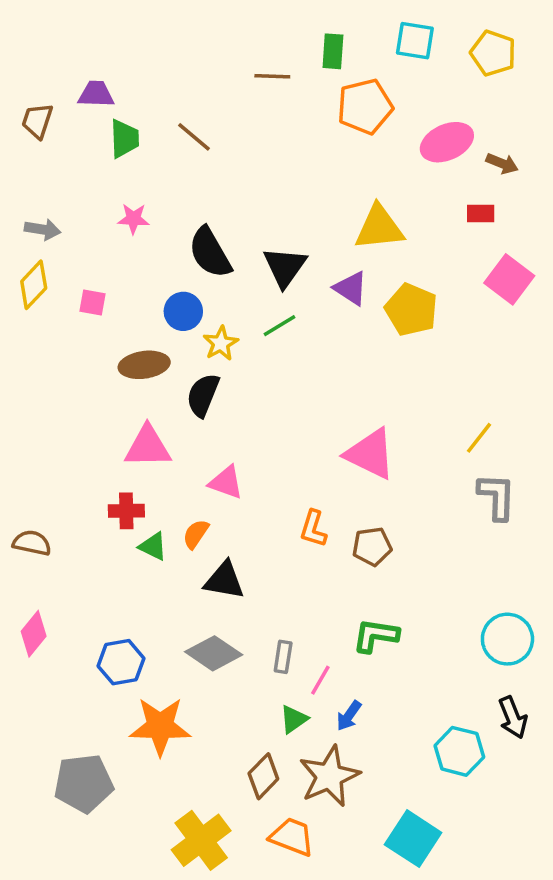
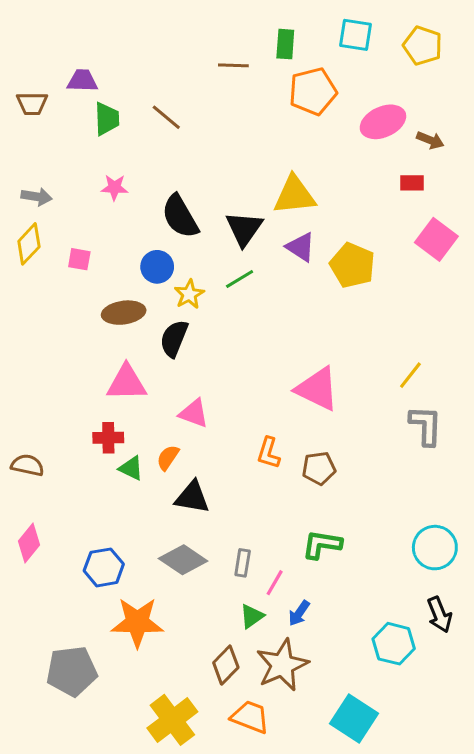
brown trapezoid: (37, 121) -> (32, 104), turned -108
yellow triangle: (379, 228) -> (294, 195), moved

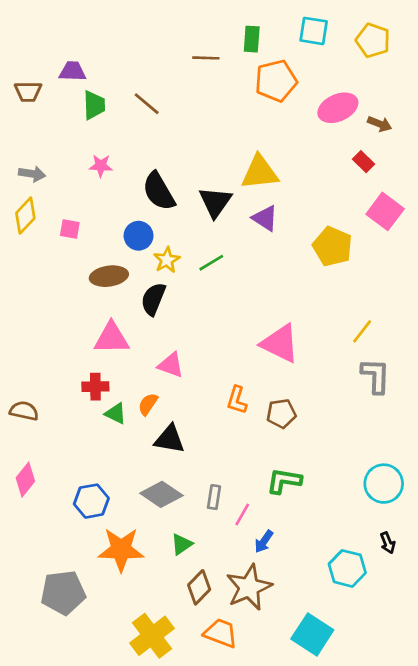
red rectangle: (412, 183) -> (363, 162), turned 45
yellow pentagon: (352, 265) -> (332, 246), moved
green line: (240, 279) -> (211, 263), moved
black arrow: (439, 615) -> (388, 543), size x0.7
green triangle: (252, 616) -> (182, 544), moved

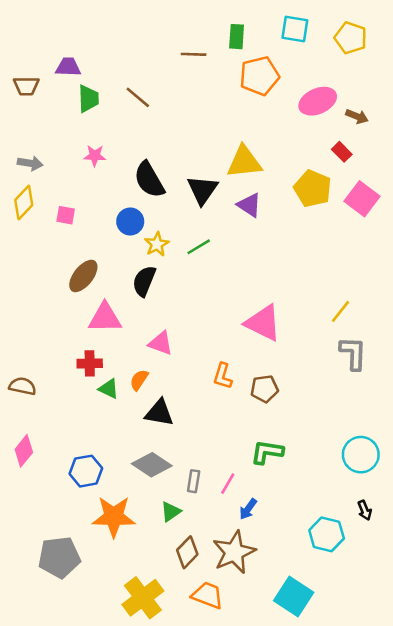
yellow pentagon: (332, 246) -> (313, 189), moved
brown ellipse: (109, 276) -> (83, 276), moved, turned -44
gray rectangle: (214, 497) -> (194, 481), moved

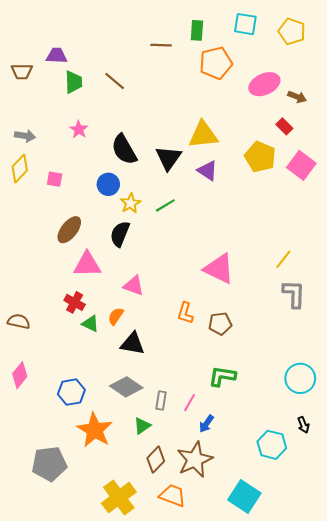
pink star: (95, 156) -> (79, 129), turned 30
red cross: (90, 363) -> (75, 302), turned 30
orange star: (114, 517) -> (95, 430), turned 30

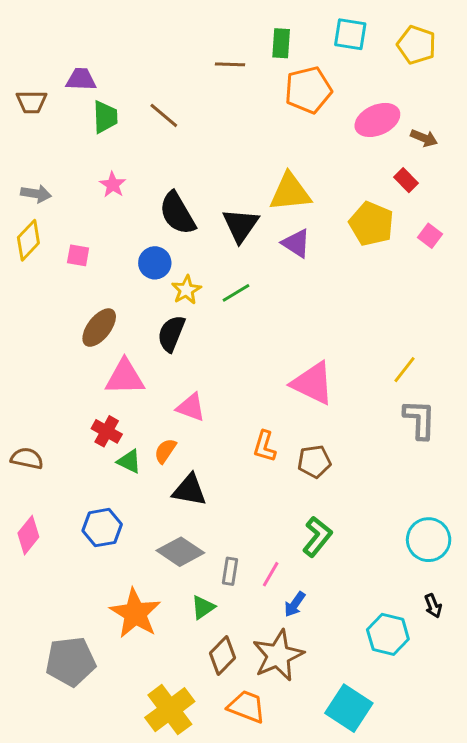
pink square: (301, 165) -> (430, 236), size x0.6
green L-shape: (222, 376) -> (317, 537), turned 120
blue hexagon: (71, 392) -> (102, 528), moved

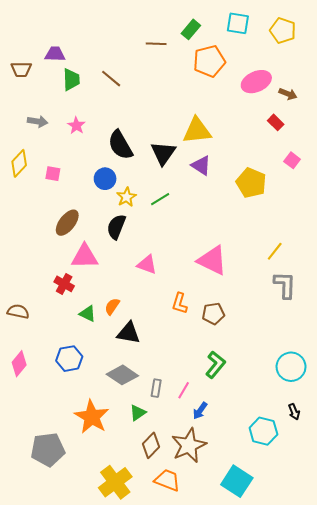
green rectangle: (281, 43) -> (191, 29), turned 36
gray arrow: (36, 194) -> (38, 121), moved
yellow pentagon: (371, 224) -> (251, 183), moved
pink triangle: (191, 407) -> (147, 265), moved
red cross: (107, 431) -> (64, 284), moved

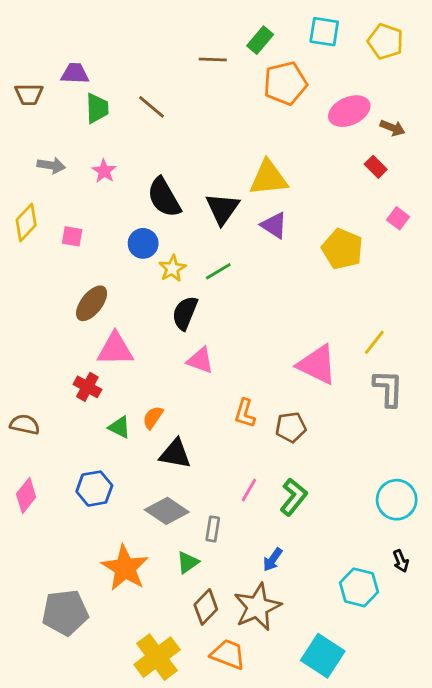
black semicircle: (116, 227) -> (185, 313), moved
pink triangle: (212, 260) -> (317, 365), moved
pink line: (184, 390) -> (249, 490), moved

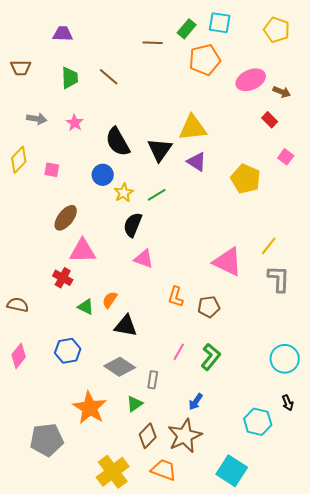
cyan square: (324, 32) -> (220, 23), moved
purple trapezoid: (75, 73) -> (63, 34), moved

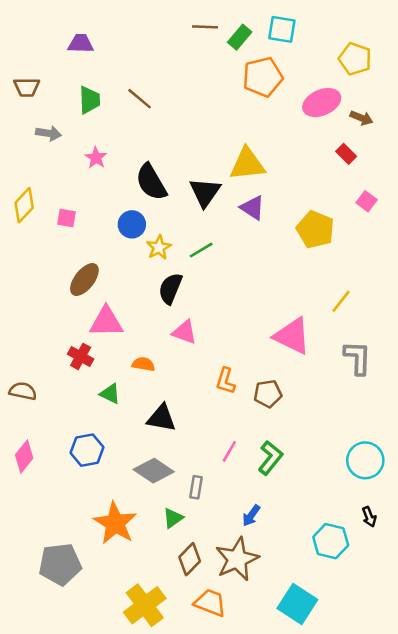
yellow pentagon: (277, 30) -> (355, 59), moved
brown line: (153, 43) -> (205, 27), moved
gray arrow: (37, 119) -> (49, 133), moved
yellow line: (269, 246) -> (341, 301), moved
orange semicircle: (110, 300) -> (143, 364), moved, turned 66

